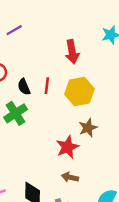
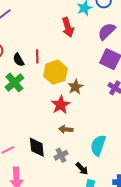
red arrow: (72, 52) -> (68, 27), moved
yellow hexagon: (79, 92) -> (55, 72), moved

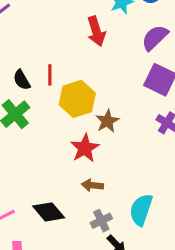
black diamond: (37, 147) -> (49, 212), turned -35
gray cross: (61, 155) -> (101, 221), moved

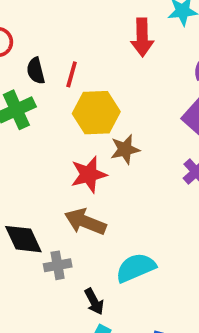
brown arrow: (92, 185) -> (85, 222), size x1.5
cyan semicircle: (141, 210) -> (136, 268), turned 32
gray cross: (101, 221) -> (58, 265), moved

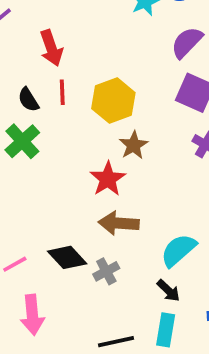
red arrow: (142, 37) -> (51, 48), moved
yellow hexagon: (96, 113) -> (113, 101), moved
black arrow: (94, 301) -> (168, 291), moved

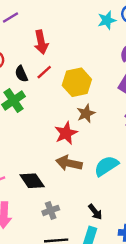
red line: (62, 92) -> (44, 72), turned 42
cyan semicircle: (178, 250) -> (106, 166), moved
gray cross: (106, 271) -> (51, 210), moved

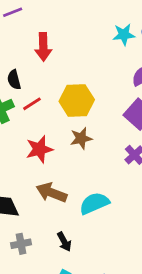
red line: (44, 72) -> (32, 104), moved
red star: (66, 133) -> (39, 149), moved
black arrow: (95, 212) -> (64, 242), moved

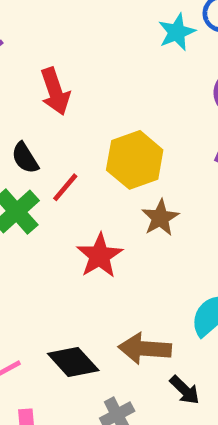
brown arrow: (52, 193) -> (145, 349), moved

